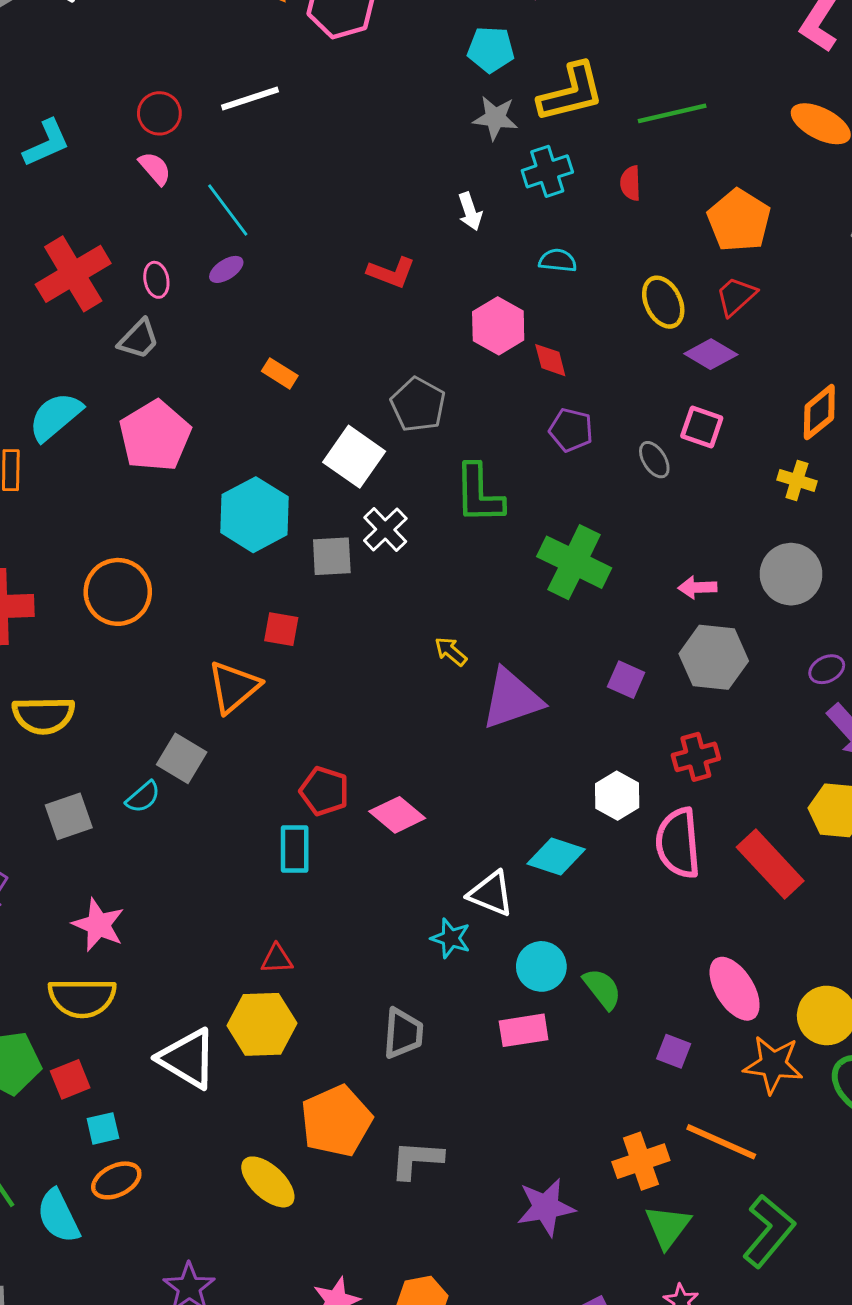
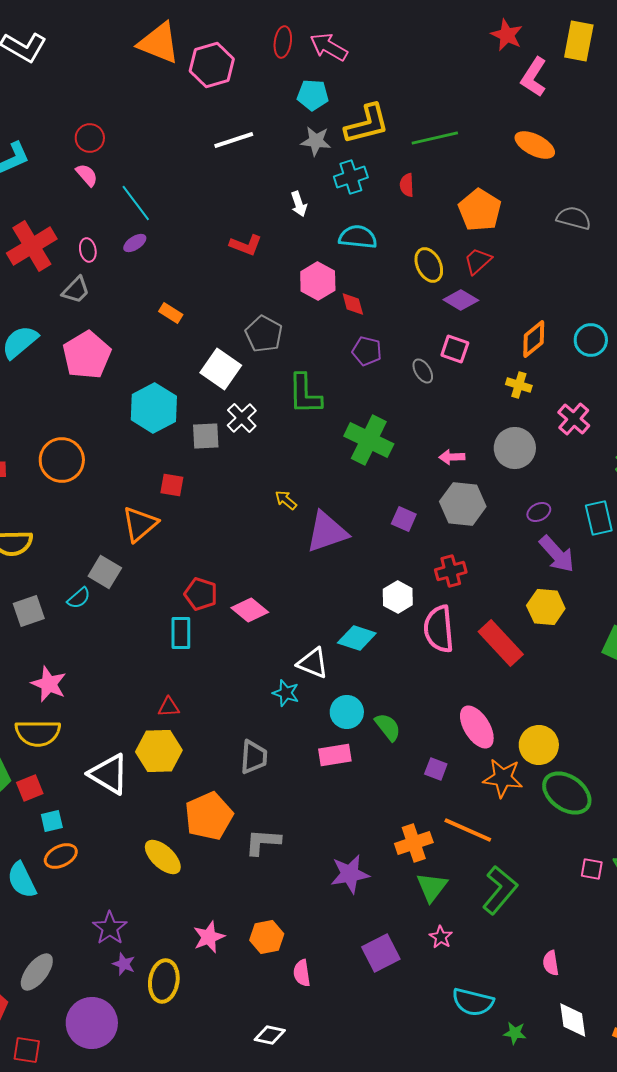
white line: (250, 99) -> (234, 140), moved
cyan semicircle: (558, 260) -> (358, 237), size x1.5

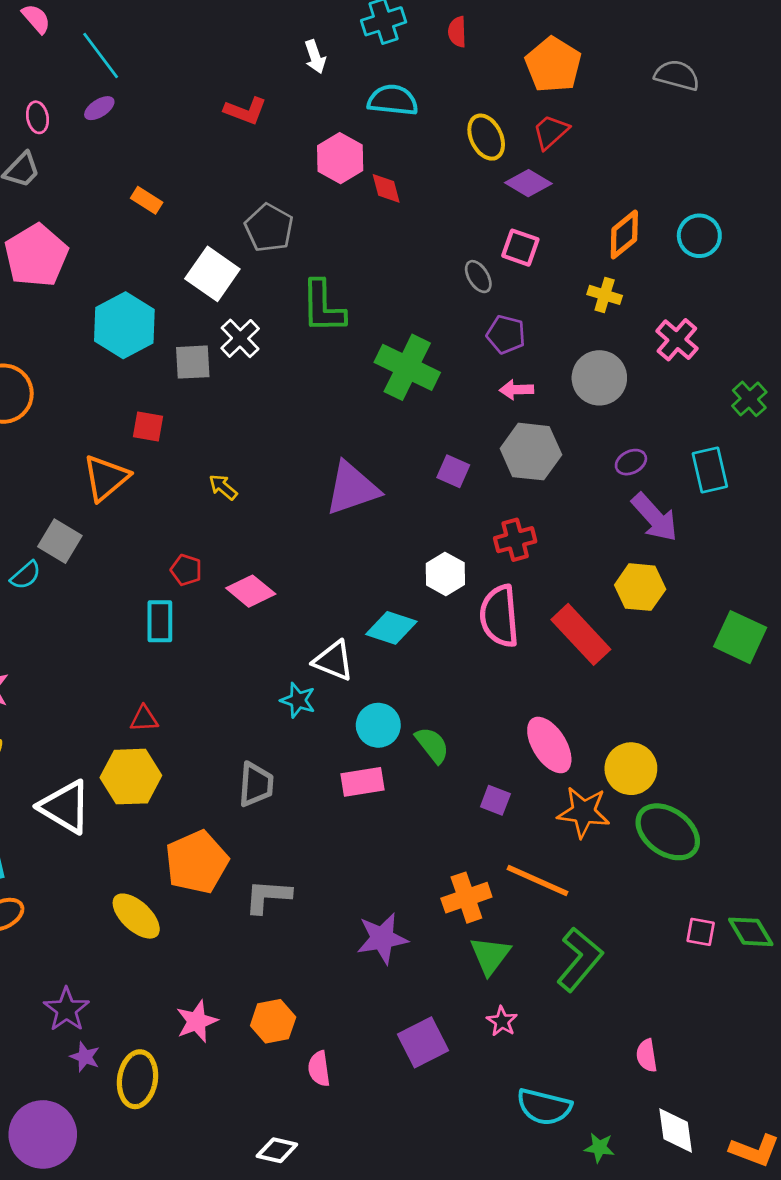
purple pentagon: (367, 351) -> (506, 334), moved
yellow arrow: (286, 500) -> (223, 487), moved
red pentagon: (201, 594) -> (186, 570), size x0.7

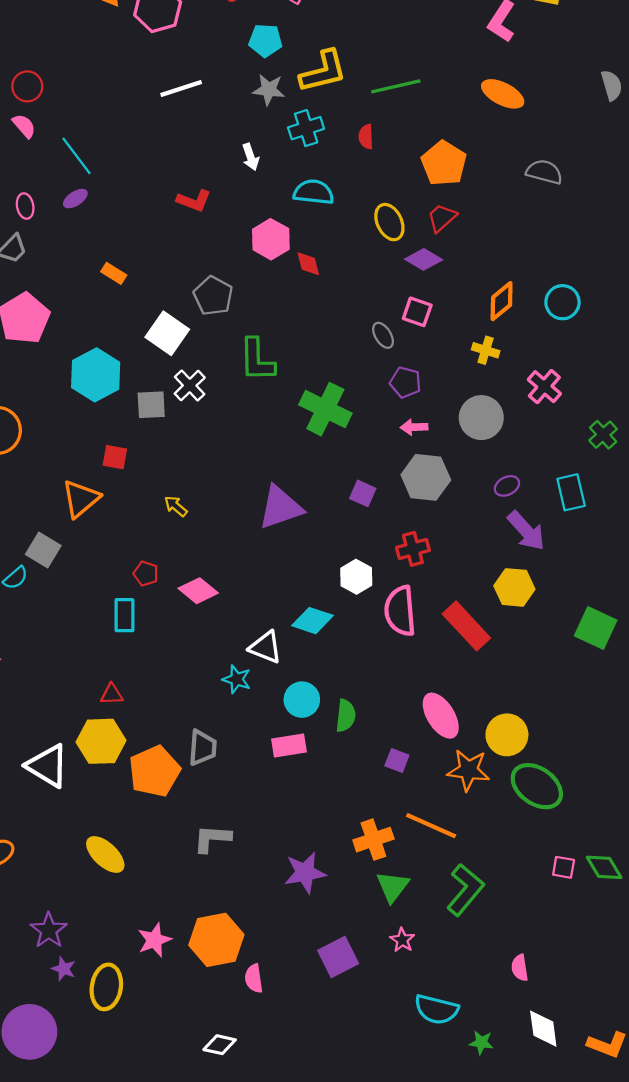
green semicircle: (432, 745) -> (346, 716), turned 44
orange pentagon: (197, 862) -> (154, 771), moved
orange hexagon: (273, 1021) -> (216, 940), size x1.5

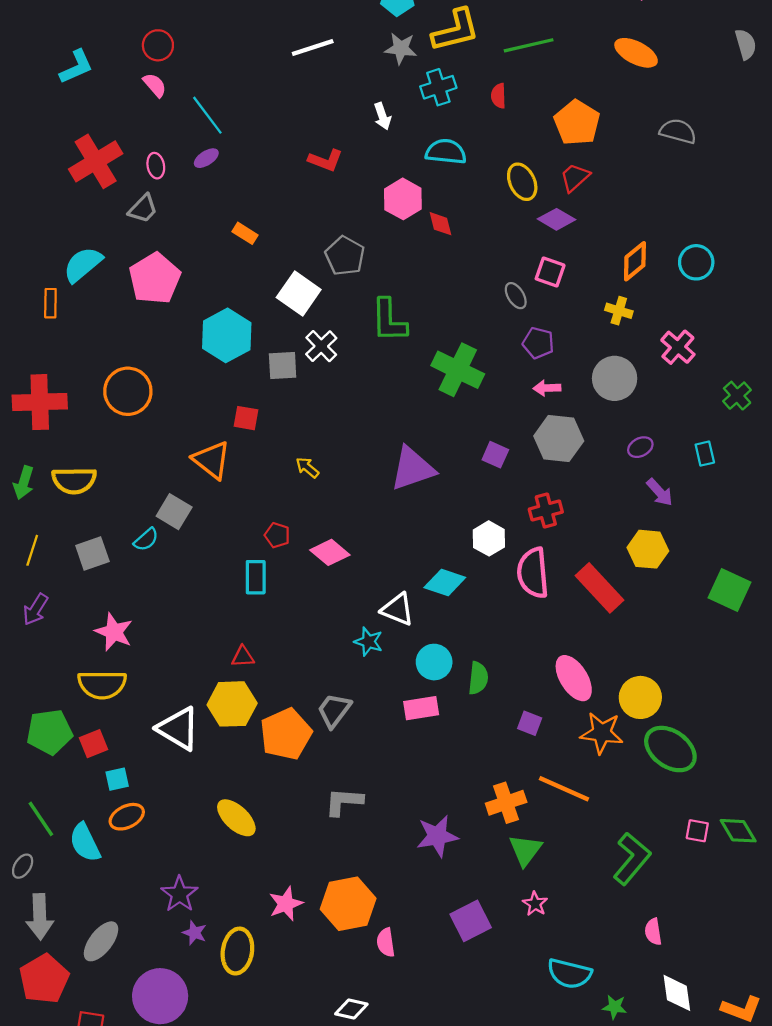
cyan rectangle: (571, 492) -> (705, 454), size x0.7
orange triangle: (81, 499) -> (212, 460), turned -42
purple arrow: (526, 531) -> (660, 492), size x0.7
gray trapezoid: (202, 748) -> (334, 710), turned -147
green L-shape: (465, 890) -> (632, 859), moved

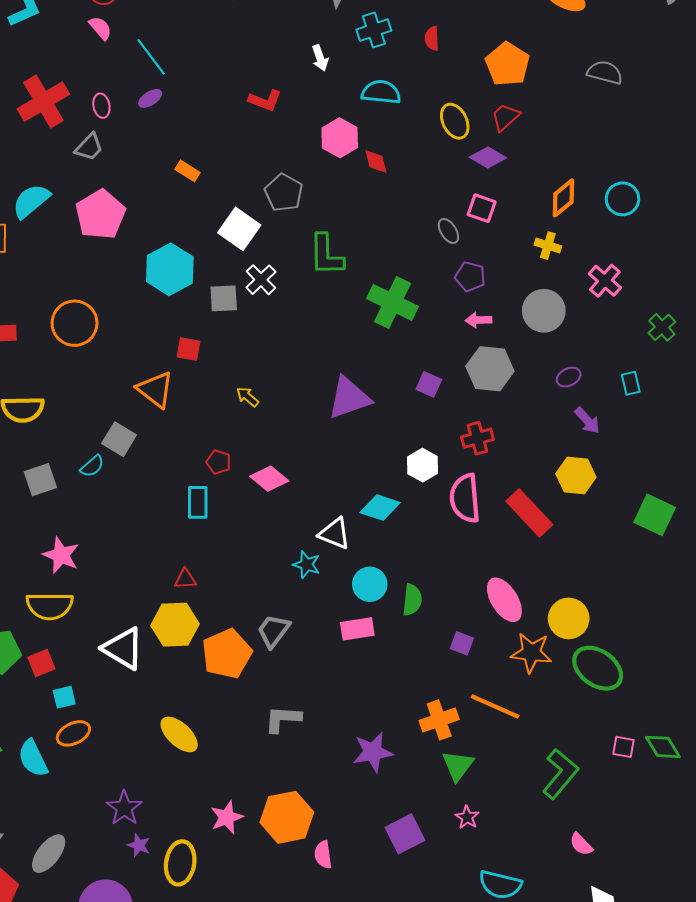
pink semicircle: (653, 932) -> (581, 844), turned -35

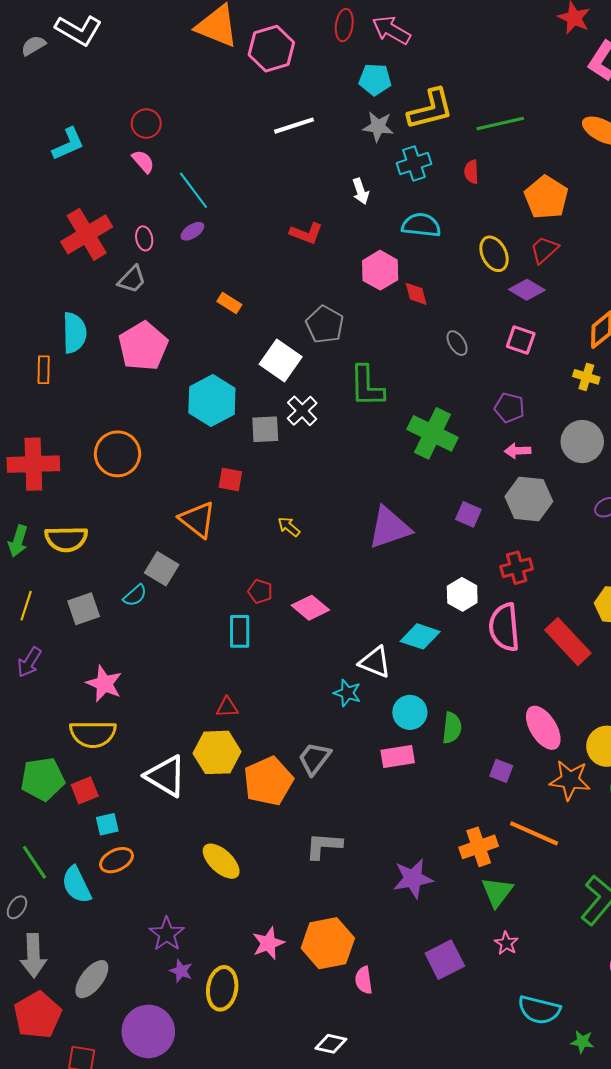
cyan semicircle: (31, 201) -> (74, 333), turned 129
gray ellipse: (448, 231) -> (457, 343), moved

